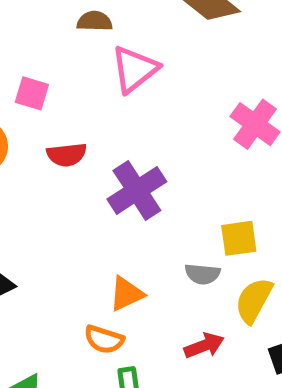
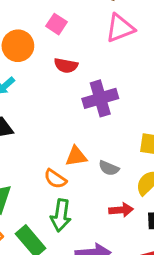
gray semicircle: (202, 274) -> (109, 168), moved
red arrow: (204, 346) -> (121, 210), moved

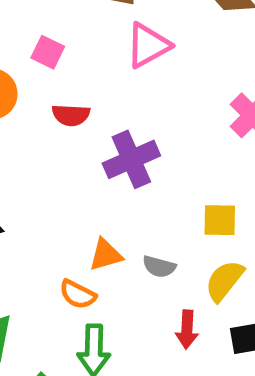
red arrow: (121, 210) -> (187, 330), turned 105

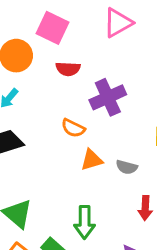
pink square: (48, 52) -> (52, 28), size x1.5
orange semicircle: (78, 294) -> (73, 128), moved

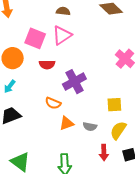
pink triangle: (118, 23) -> (62, 35), moved

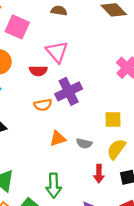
pink triangle: (62, 35) -> (57, 52), moved, turned -40
pink square: (35, 38) -> (17, 27), moved
orange semicircle: (53, 103) -> (43, 105), moved, turned -35

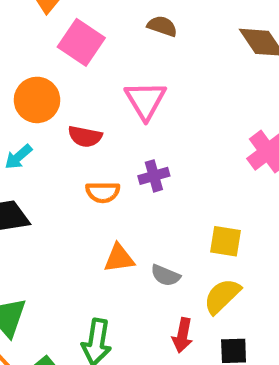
red semicircle: (38, 71) -> (85, 136), moved
purple cross: (69, 91) -> (154, 176), size x0.6

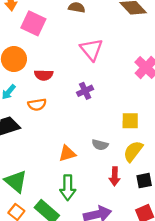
pink triangle: (145, 100) -> (91, 50), moved
orange semicircle: (103, 192) -> (37, 105), moved
orange triangle: (119, 258) -> (67, 154), moved

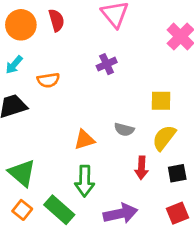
red semicircle: (44, 75) -> (56, 20), moved, turned -108

